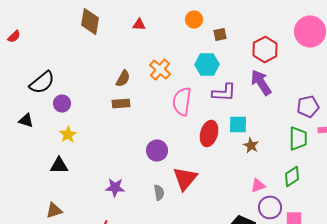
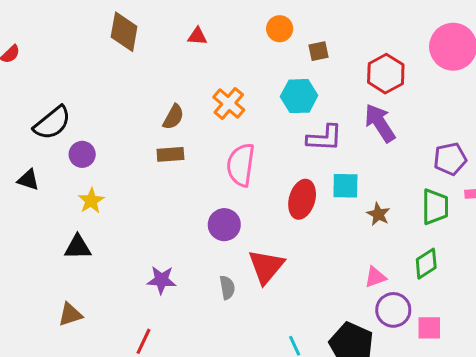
pink semicircle: (182, 102) -> (241, 165), moved
brown star: (251, 146) -> (378, 214), moved

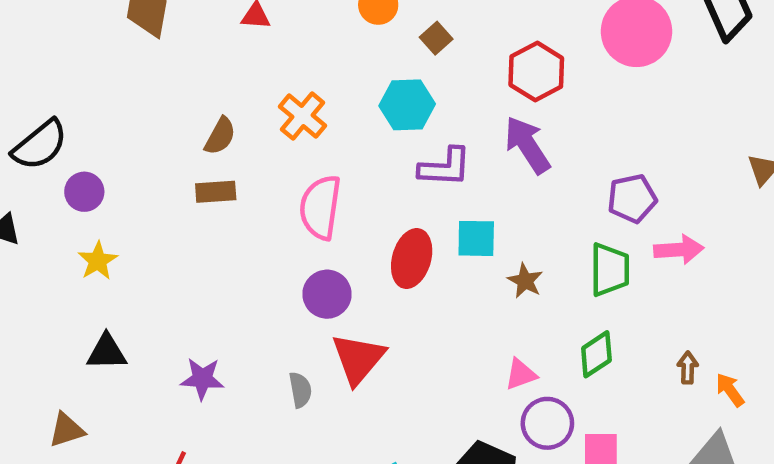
brown square: (319, 51) -> (436, 38), turned -30
purple circle: (224, 225) -> (327, 294), moved
black triangle: (78, 247) -> (107, 352), moved

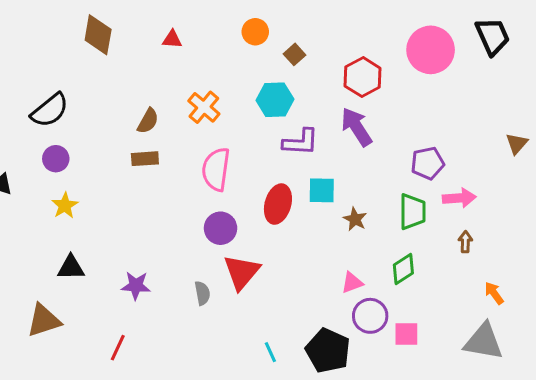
black semicircle: (40, 145) -> (50, 110), moved
brown arrow: (688, 368) -> (465, 242), moved
brown triangle: (67, 430) -> (44, 320), size x1.4

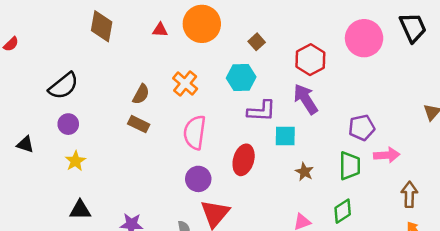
orange circle: (255, 32) -> (202, 24), moved, size x1.8
brown rectangle: (145, 159) -> (139, 124), turned 30
cyan square: (322, 190) -> (285, 136), moved
brown arrow: (465, 242) -> (409, 194), moved, size x1.5

